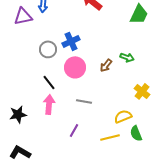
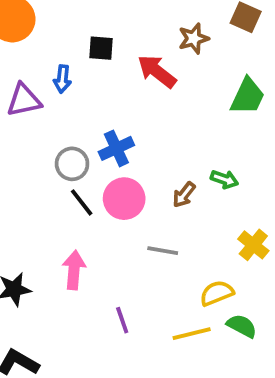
black line: (49, 82) -> (82, 202), moved
gray line: (84, 101) -> (163, 251), moved
purple line: (74, 130) -> (122, 320), turned -48
green semicircle: (136, 133) -> (242, 326), turned 140

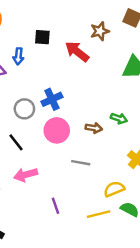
brown arrow: (184, 195) -> (94, 128), turned -119
black line: (82, 202) -> (16, 142), moved
pink arrow: (74, 270) -> (26, 175), turned -110

